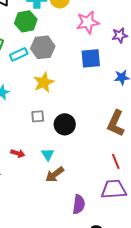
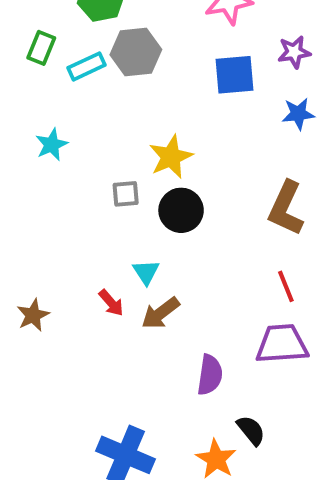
purple star: (120, 35) -> (294, 52), moved
yellow star: (44, 82) -> (171, 157), moved
red arrow: (18, 153) -> (111, 303), moved, turned 32

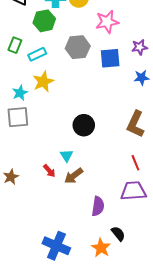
gray hexagon: (136, 52) -> (78, 47), moved
yellow star: (171, 157) -> (43, 82), moved
gray square: (126, 194) -> (18, 117), moved, size x1.6

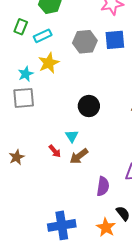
gray hexagon: (78, 47) -> (85, 42), moved
blue cross: (56, 246) -> (62, 225), turned -32

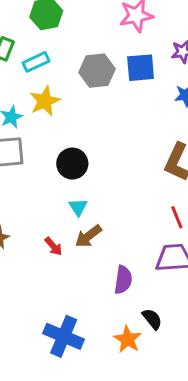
black circle: (89, 106) -> (72, 164), moved
red arrow: (55, 151) -> (53, 246), moved
blue cross: (62, 225) -> (64, 336), turned 32

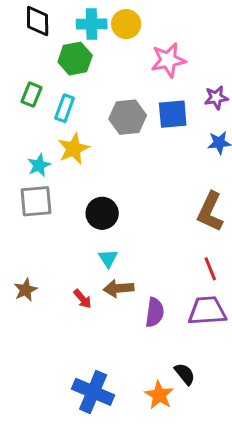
cyan rectangle: (36, 62) -> (65, 108), turned -45
brown arrow: (88, 236) -> (119, 288), turned 32
purple semicircle: (123, 280) -> (155, 312), moved

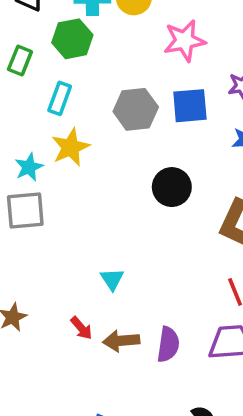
green rectangle: (32, 95) -> (20, 60), moved
black circle: (102, 213) -> (172, 187), moved
brown arrow: (119, 288) -> (121, 341), moved

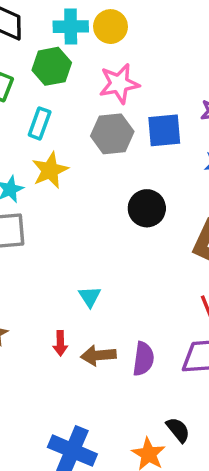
pink star: (184, 41) -> (119, 84), moved
red arrow: (81, 328) -> (60, 343), turned 40

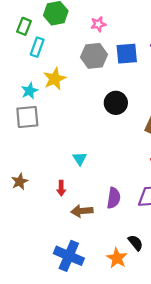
pink star: (119, 84) -> (98, 24), size x0.6
cyan rectangle: (40, 123) -> (37, 47), moved
brown arrow: (98, 355) -> (82, 211), moved

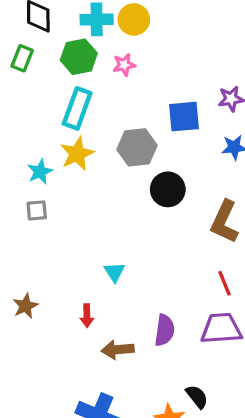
pink star: (98, 24) -> (124, 65), moved
green rectangle: (24, 26) -> (22, 58), moved
cyan rectangle: (37, 47) -> (77, 108), moved, size x1.4
gray hexagon: (94, 56) -> (137, 147), moved
gray square: (27, 117) -> (37, 210), size x0.6

